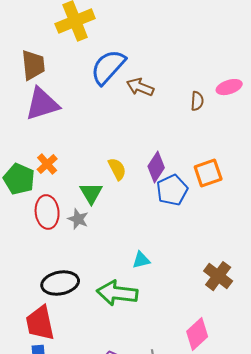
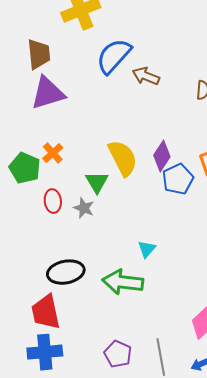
yellow semicircle: (117, 169) -> (123, 158), size x1.6
red ellipse: (47, 212) -> (53, 201), size x0.7
cyan triangle: (141, 260) -> (147, 249), turned -36

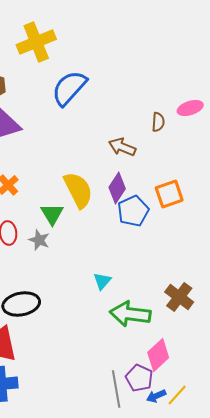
brown arrow: (146, 76) -> (122, 147), moved
green arrow: (123, 282) -> (130, 314), moved
purple pentagon: (118, 354) -> (139, 378), moved

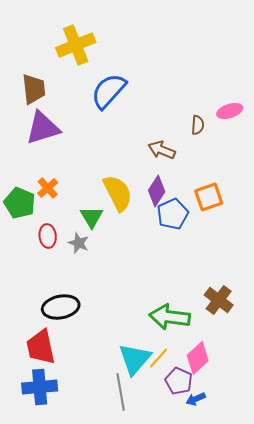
cyan triangle: (102, 281) -> (135, 359), moved, size x1.8
gray line: (116, 389) -> (121, 392), moved
yellow line: (177, 395) -> (159, 358), moved

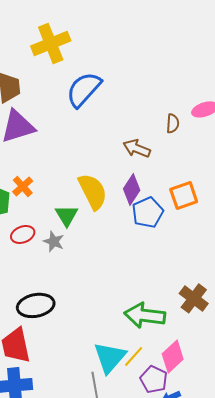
red ellipse: (48, 236) -> (23, 234), turned 75

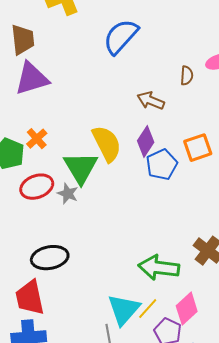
blue semicircle: (84, 89) -> (121, 37), moved
green triangle: (67, 215) -> (81, 168), size x1.5
red ellipse: (23, 234) -> (37, 187), size x1.4

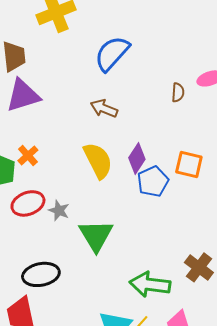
brown arrow: (151, 101) -> (104, 108), moved
orange square: (198, 148) -> (189, 164), turned 32
green triangle: (81, 168) -> (96, 235), moved

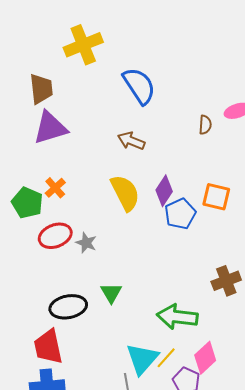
blue semicircle: (112, 53) -> (139, 86), turned 105
green triangle: (96, 235) -> (111, 293), moved, size x0.6
brown cross: (199, 267) -> (226, 281), moved, turned 32

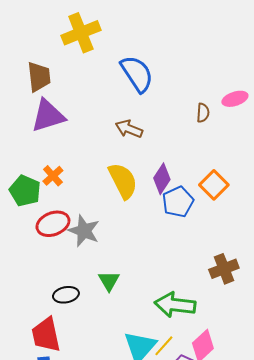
orange square: (216, 197) -> (214, 185), turned 32
gray star: (86, 243) -> (84, 231), size x1.5
black ellipse: (68, 307) -> (66, 295), size x0.7

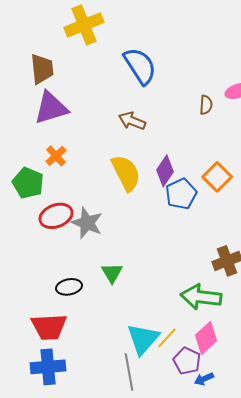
orange cross: (53, 176) -> (56, 156), moved
green arrow: (175, 305) -> (201, 297), moved
red trapezoid: (46, 335) -> (49, 327), turned -81

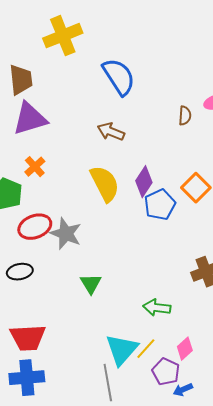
black ellipse: (69, 287) -> (20, 272), moved
green arrow: (201, 297) -> (157, 308), moved, size x0.7
pink diamond: (206, 338) -> (185, 349), size x0.7

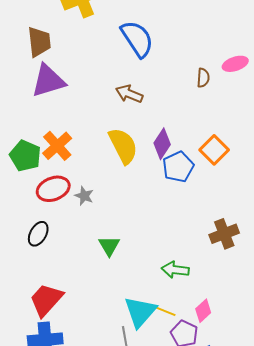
orange cross: (35, 167) -> (57, 146), moved, size x1.4
gray star: (66, 234) -> (84, 196), size x0.6
black ellipse: (20, 272) -> (38, 234), turned -50
red trapezoid: (28, 338) -> (46, 300), turned 135
yellow line: (146, 349) -> (164, 311), turned 70

